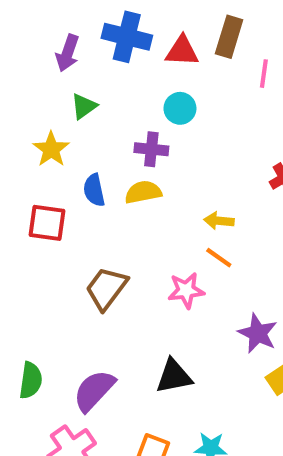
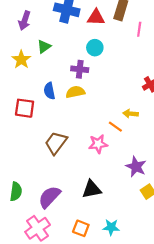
purple arrow: (67, 53) -> (25, 21), moved
yellow star: (51, 149) -> (21, 60), moved
yellow arrow: (219, 221) -> (131, 114), moved

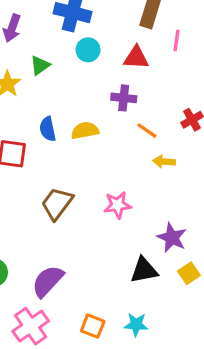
red triangle: (96, 17) -> (136, 58), moved
cyan circle: (95, 48) -> (88, 50), moved
purple cross: (80, 69) -> (124, 98), moved
orange line: (115, 127) -> (147, 131), moved
black triangle: (92, 189) -> (144, 270), moved

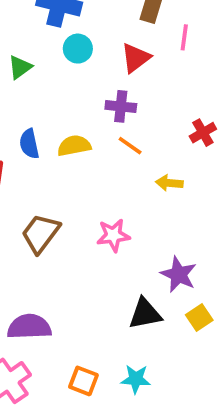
red triangle: (136, 58) -> (136, 58), turned -40
orange line: (147, 131) -> (130, 146), moved
purple semicircle: (48, 281) -> (29, 327), turned 45

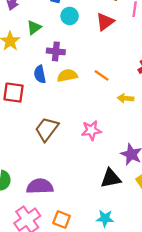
purple cross: (121, 106) -> (56, 51), moved
orange square: (83, 381) -> (62, 219), moved

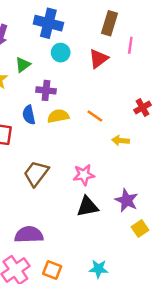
black triangle: (111, 178) -> (88, 206), moved

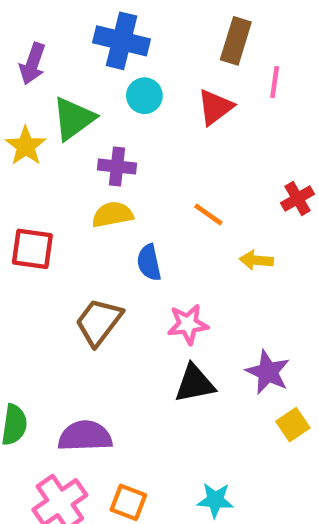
green triangle: (23, 65) -> (74, 119), size x1.5
blue semicircle: (29, 115) -> (149, 262), moved
yellow semicircle: (58, 116) -> (112, 215), moved

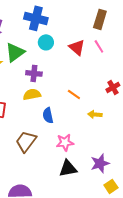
brown rectangle: (236, 41) -> (100, 19), moved
pink line: (275, 82) -> (99, 46), moved, turned -40
red triangle: (215, 107) -> (77, 47), turned -42
purple star: (268, 372) -> (100, 163), turned 30

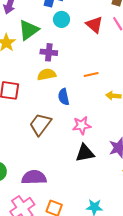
orange line: (74, 94) -> (91, 75), turned -48

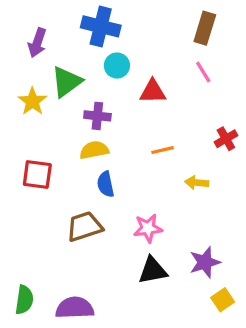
red triangle: (94, 25) -> (153, 92), moved, turned -42
blue semicircle: (64, 97) -> (106, 184), moved
brown trapezoid: (40, 124) -> (84, 227), turned 35

